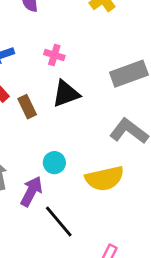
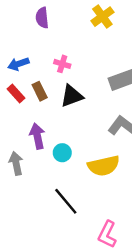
brown rectangle: (27, 107) -> (40, 91), moved
purple arrow: (31, 191) -> (37, 136), moved, turned -40

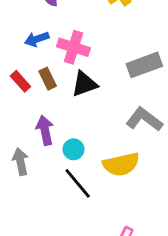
blue arrow: (18, 64) -> (37, 39), moved
pink cross: (62, 64) -> (74, 47), size x1.6
black line: (66, 201) -> (78, 183), moved

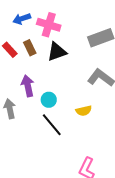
yellow semicircle: (121, 164) -> (84, 111), size x0.6

